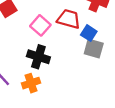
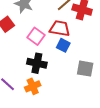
blue square: (89, 33) -> (63, 45), moved
gray square: (94, 48) -> (85, 69), moved

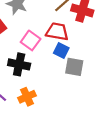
black cross: (37, 63) -> (19, 64), moved
gray square: (85, 69) -> (74, 67), moved

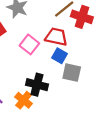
black cross: (19, 64) -> (37, 85), moved
orange cross: (27, 97) -> (24, 100), turned -30

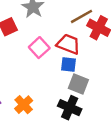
blue square: (59, 56) -> (69, 64), turned -32
black cross: (37, 85) -> (70, 108), moved

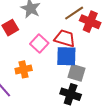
blue square: (69, 64) -> (66, 56), size x1.5
orange cross: (24, 105) -> (24, 69), moved, turned 35

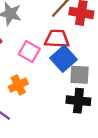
blue square: (66, 56) -> (64, 59), turned -30

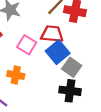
gray square: (79, 75) -> (72, 67), turned 30
orange cross: (18, 85) -> (16, 75), turned 35

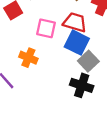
pink square: (27, 45) -> (46, 28), turned -30
blue square: (58, 52) -> (77, 43), turned -35

